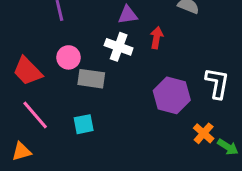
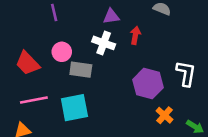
pink line: (35, 115) -> (34, 100), turned -60
cyan square: (84, 124) -> (74, 108), size x1.6
orange cross: (204, 133) -> (164, 115), moved

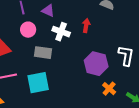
purple triangle: (111, 16) -> (48, 11), moved, turned 32
pink circle: (62, 52) -> (28, 30), moved

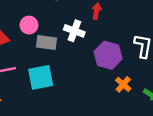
pink circle: (28, 30) -> (29, 25), moved
white cross: (61, 32) -> (74, 31), moved

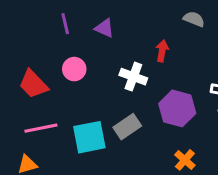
gray rectangle: (46, 42) -> (127, 127), moved, turned -42
orange cross: (123, 84) -> (185, 160), moved

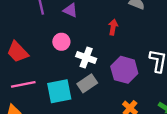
pink circle: (74, 69) -> (61, 42), moved
white cross: (133, 77) -> (86, 57), moved

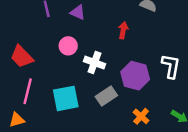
gray rectangle: (87, 83) -> (106, 96), moved
pink line: (23, 84) -> (28, 91), turned -65

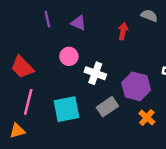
red arrow: (123, 30) -> (123, 31), moved
orange cross: (141, 116) -> (147, 118), moved

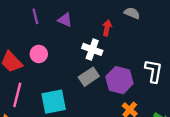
pink circle: (69, 56) -> (39, 54), moved
white cross: (95, 73) -> (92, 49), moved
gray rectangle: (107, 107) -> (89, 77), moved

